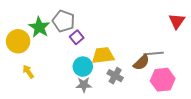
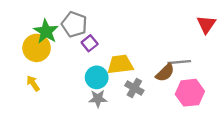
yellow circle: (18, 41) -> (37, 48), moved

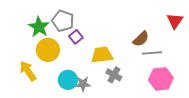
yellow circle: (37, 48) -> (48, 50), moved
brown semicircle: (165, 73) -> (141, 39), moved
cyan circle: (97, 77) -> (68, 80), moved
yellow arrow: (33, 83) -> (28, 71), size x1.5

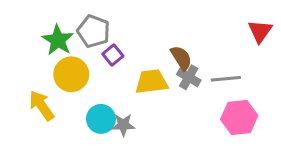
brown semicircle: (141, 39) -> (181, 58), moved, turned -78
gray cross: (114, 75) -> (189, 77), moved

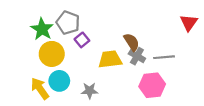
yellow arrow: (42, 106) -> (40, 88), moved
pink hexagon: (239, 117) -> (152, 85), moved
cyan circle: (101, 119) -> (59, 81), moved

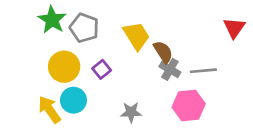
green star: (42, 29) -> (52, 20), moved
purple square: (82, 40) -> (102, 69), moved
yellow trapezoid: (110, 59) -> (136, 36), moved, turned 65
gray star: (89, 91) -> (131, 112), moved

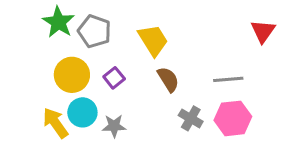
brown semicircle: (163, 52) -> (168, 79), moved
gray cross: (170, 69) -> (191, 118), moved
pink hexagon: (189, 106) -> (233, 118), moved
gray star: (131, 112) -> (114, 126), moved

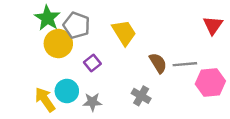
yellow circle: (72, 75) -> (58, 44), moved
brown semicircle: (168, 79) -> (158, 63), moved
gray cross: (191, 118) -> (141, 96), moved
pink hexagon: (233, 118) -> (210, 82), moved

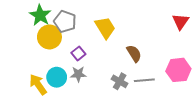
gray line: (185, 64) -> (144, 80), moved
gray star: (92, 102) -> (78, 74), moved

